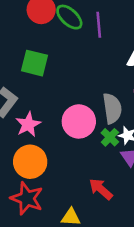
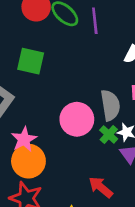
pink star: (28, 124) -> (24, 139), moved

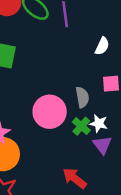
gray semicircle: (110, 105) -> (82, 97), size x0.7

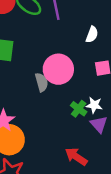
gray semicircle: (82, 97) -> (42, 82), moved
pink circle: (50, 112) -> (58, 69), moved

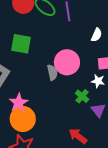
white star: (94, 105) -> (98, 81), moved

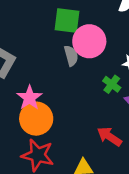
green square: (21, 44) -> (67, 20), moved

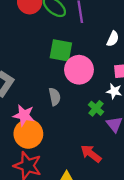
gray semicircle: (71, 56) -> (55, 97), moved
pink star: (30, 98) -> (24, 115), turned -30

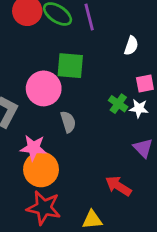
pink circle: (79, 70) -> (44, 88), moved
green cross: (96, 108) -> (118, 104), moved

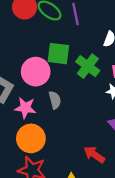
green cross: (118, 104) -> (88, 66), moved, size x1.5
pink star: (33, 148) -> (25, 108), moved

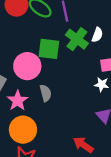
green cross: (88, 66) -> (77, 39), moved
pink star: (25, 108) -> (18, 101), turned 30

